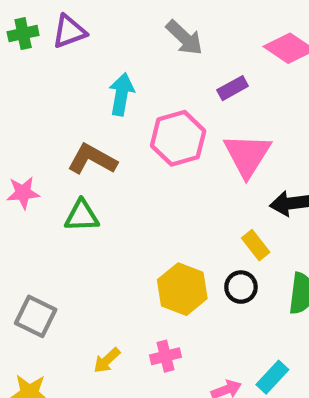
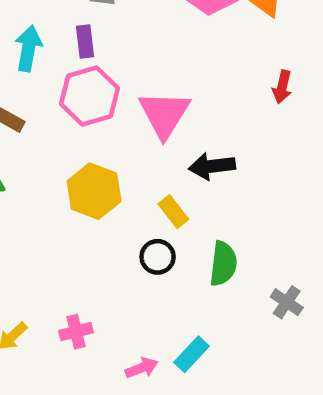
purple rectangle: (233, 88) -> (85, 42), moved, turned -68
yellow hexagon: (182, 289) -> (94, 191), moved

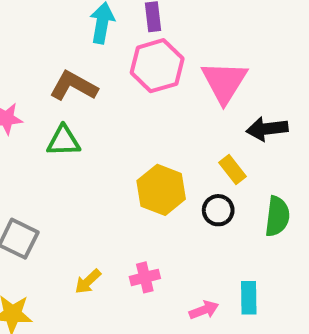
yellow hexagon: (94, 191) -> (161, 190), moved
cyan rectangle: (192, 354) -> (249, 298), turned -44

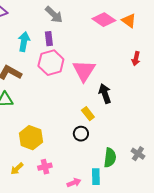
black arrow: (267, 129) -> (105, 94), turned 78
yellow hexagon: (161, 190) -> (31, 138), moved
green semicircle: (277, 216) -> (110, 158), moved

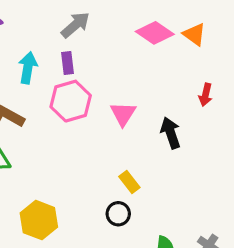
gray arrow: (54, 15) -> (75, 25), turned -84
pink triangle: (84, 71) -> (123, 114), size x0.7
black arrow: (105, 94) -> (171, 133), moved

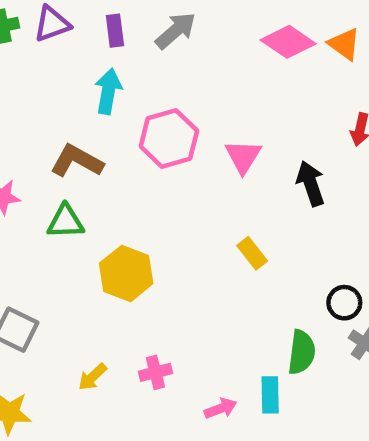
purple rectangle: (67, 63) -> (115, 31), moved
black circle: (118, 214) -> (344, 303), moved
yellow hexagon: (39, 220) -> (126, 273), moved

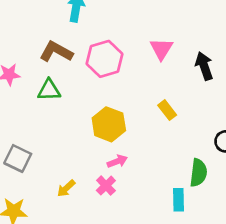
pink hexagon: (169, 139) -> (105, 59), moved
yellow hexagon: (126, 273) -> (109, 124), moved
pink cross: (155, 372) -> (106, 186), turned -30
pink arrow: (221, 408) -> (117, 161), moved

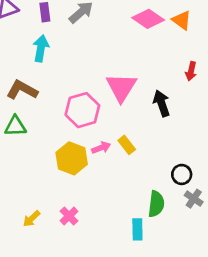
pink triangle: (161, 49) -> (121, 87), size x1.4
pink hexagon: (105, 59) -> (82, 110), moved
pink arrow: (117, 161) -> (101, 148), moved

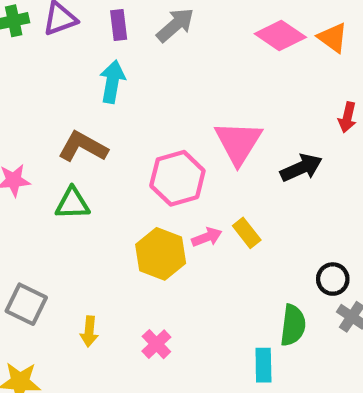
black arrow: (162, 103) -> (301, 168), turned 85
yellow arrow: (31, 219) -> (89, 332), moved, turned -42

